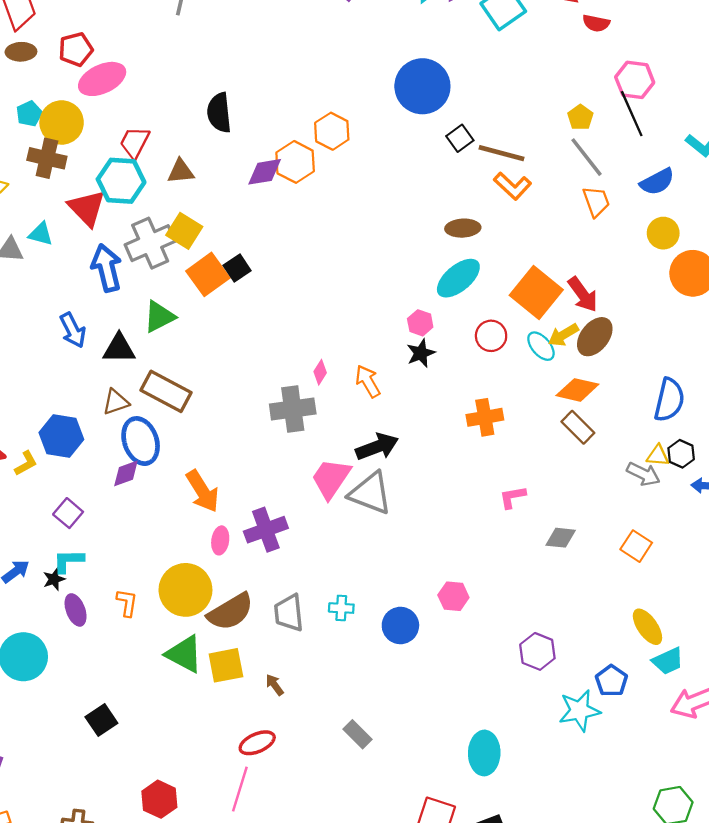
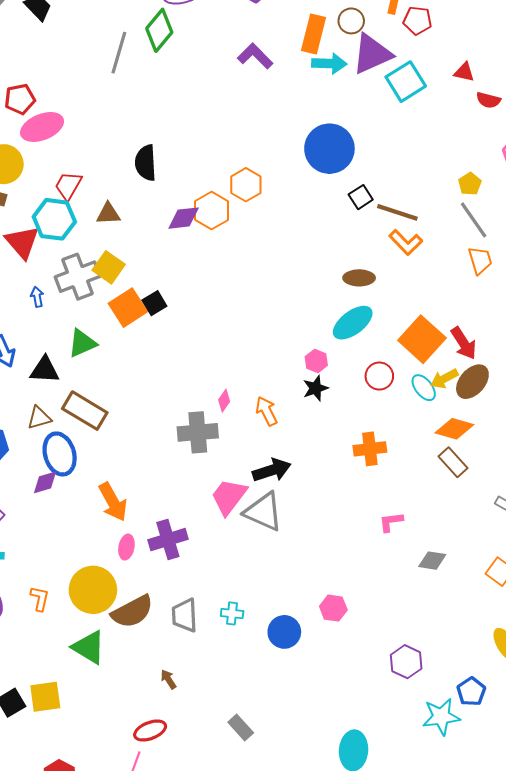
blue arrow: (107, 268) -> (37, 297), size x0.5
yellow square: (226, 665) -> (45, 697), moved

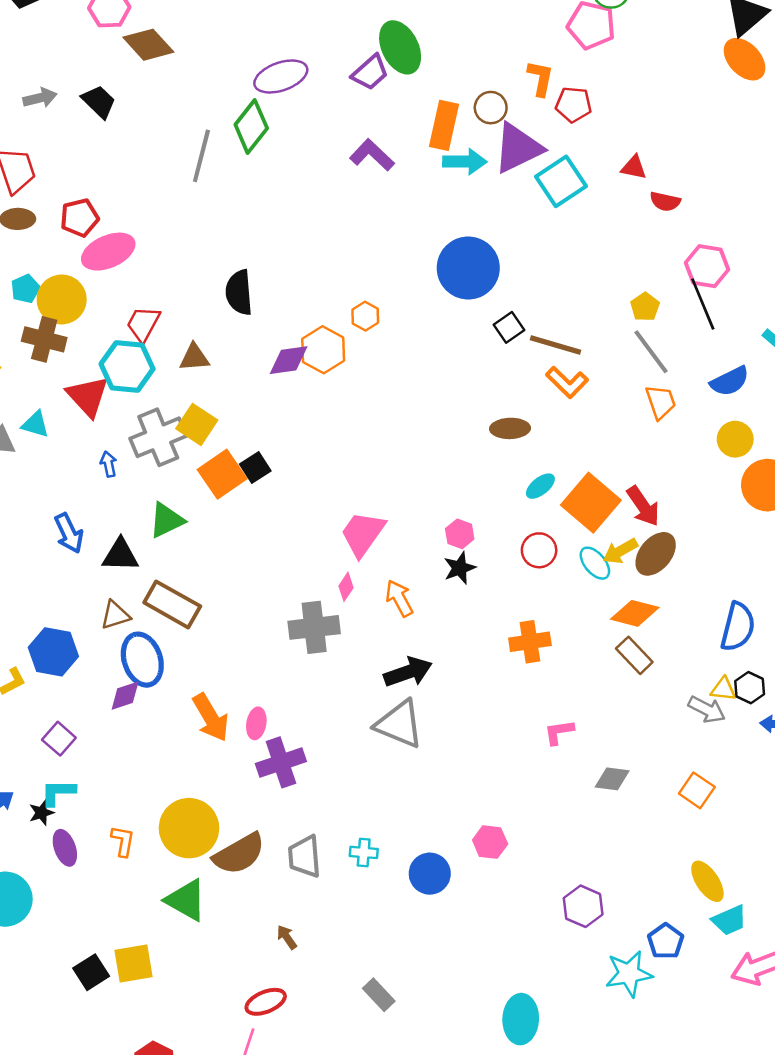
orange hexagon: (246, 185) -> (365, 316), size x0.7
cyan ellipse: (353, 323) -> (540, 486), moved, size x0.6
pink trapezoid: (229, 497) -> (363, 534), moved
pink ellipse: (126, 547) -> (256, 723), moved

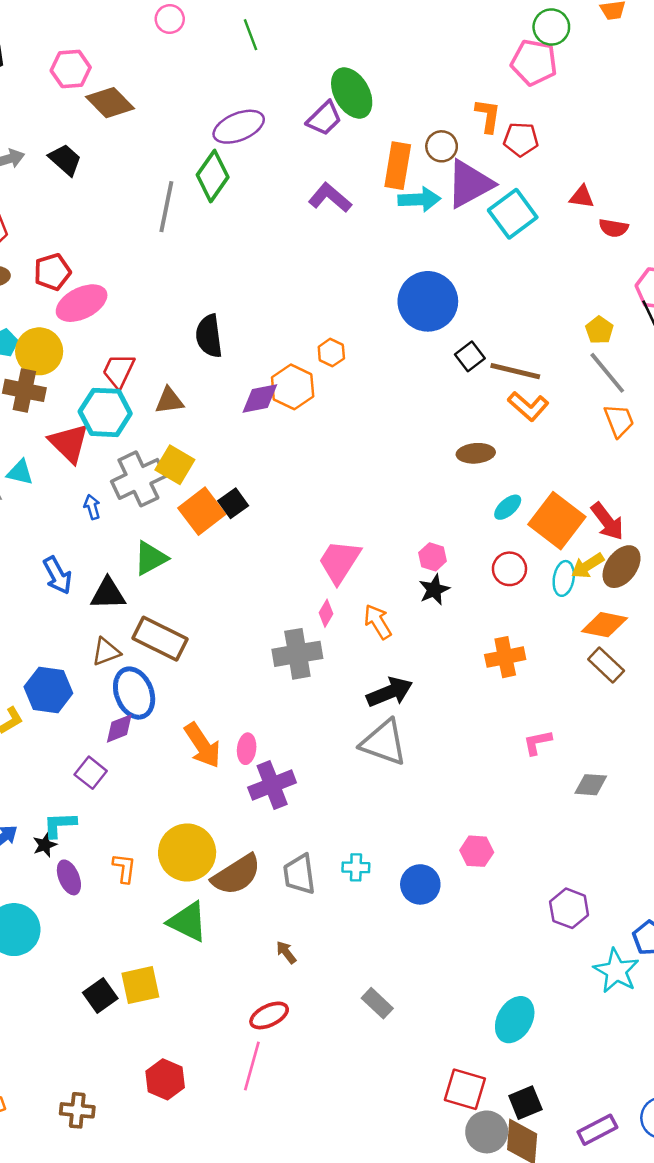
cyan ellipse: (595, 563) -> (564, 578), turned 52
purple square: (59, 739) -> (91, 773), moved
cyan star: (629, 974) -> (616, 971), turned -30
cyan ellipse: (521, 1019) -> (515, 1020), turned 30

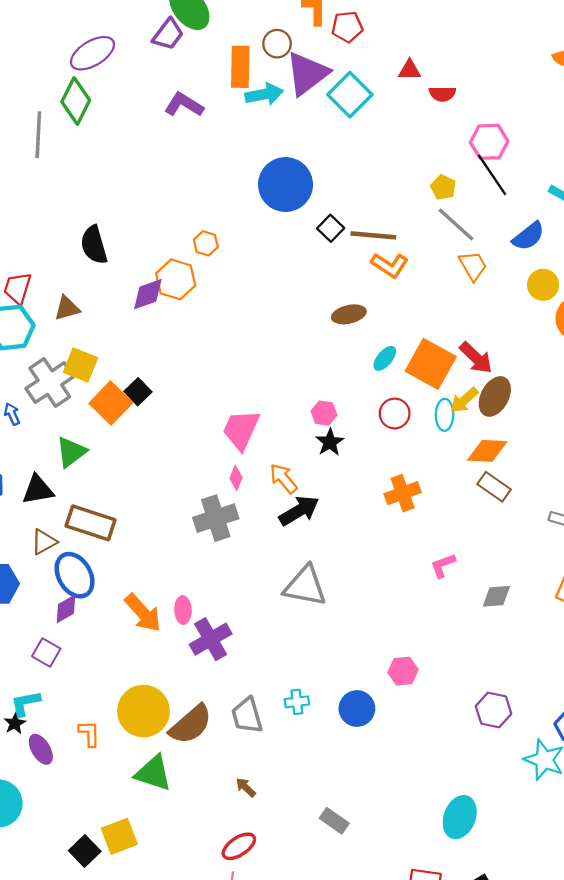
black arrow: (390, 692) -> (299, 511), moved

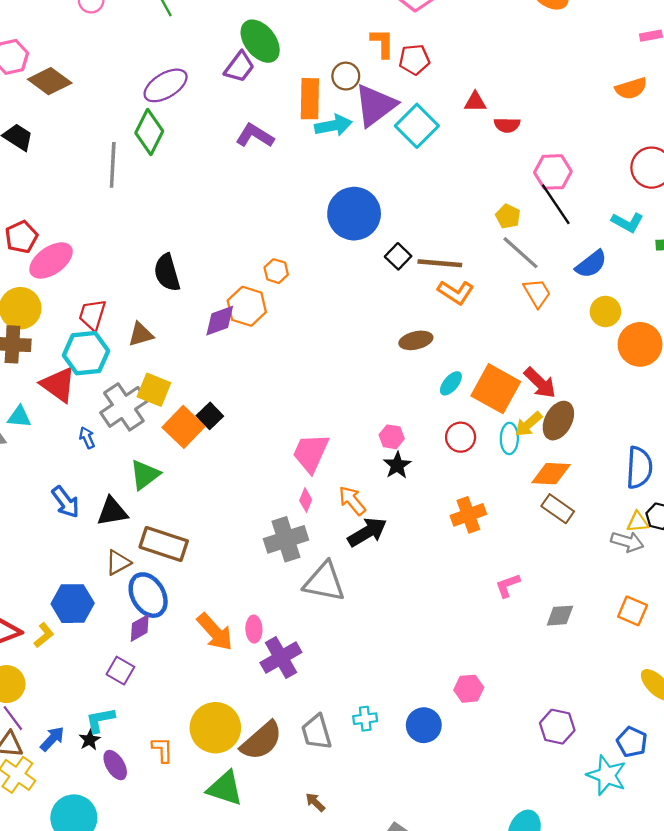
gray triangle: (305, 586) -> (324, 582), moved

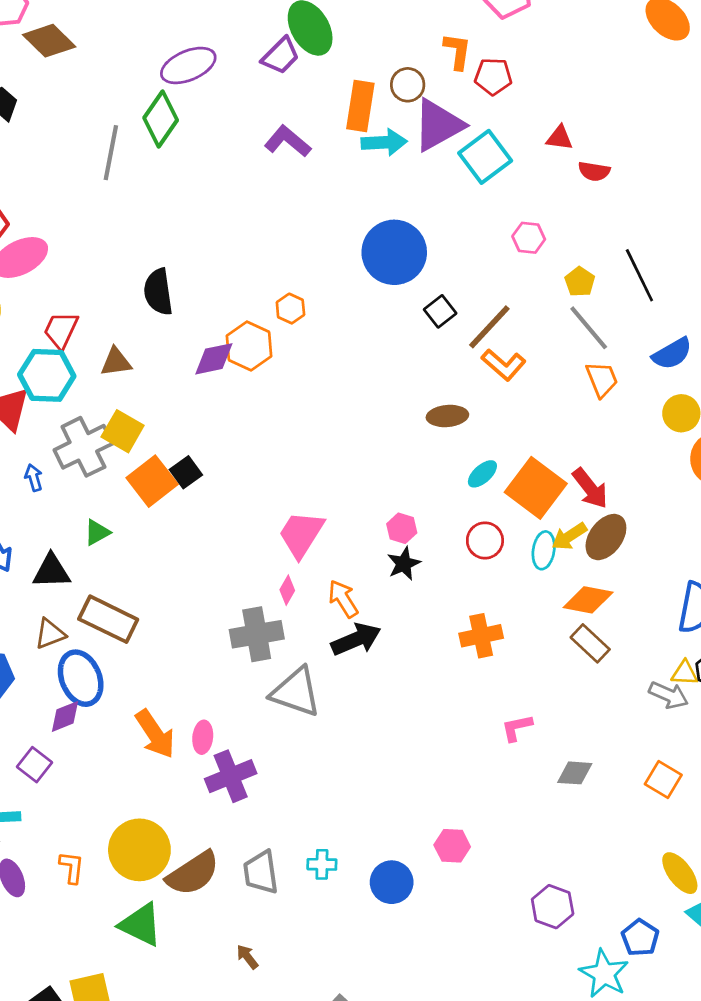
pink hexagon: (553, 172) -> (529, 238), moved, size x0.7
brown line: (440, 263) -> (489, 327), turned -60
green triangle: (145, 475) -> (97, 532), size x0.7

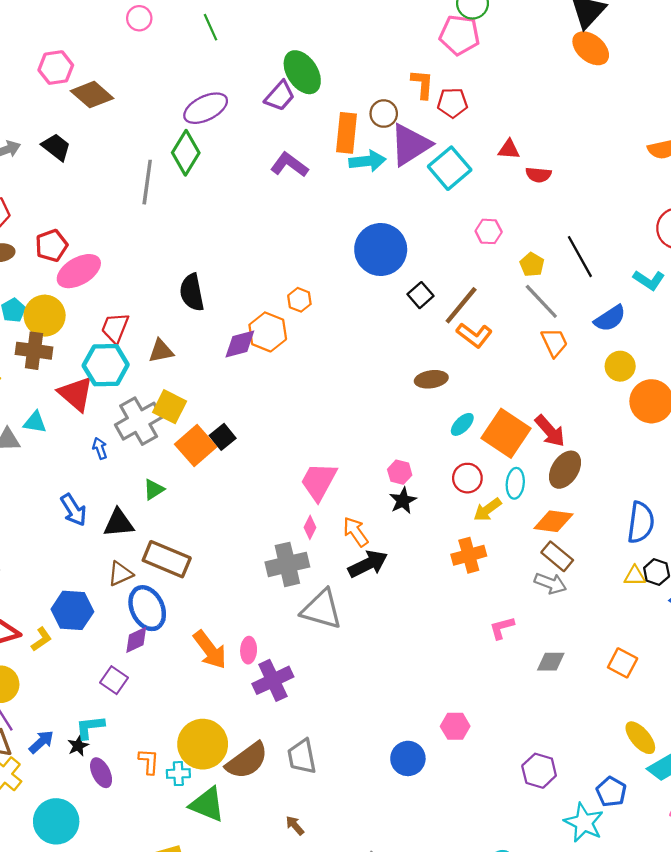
yellow arrow: (569, 536) -> (487, 510), moved
gray arrow: (669, 695) -> (550, 583), moved
cyan cross: (322, 864) -> (178, 774), moved

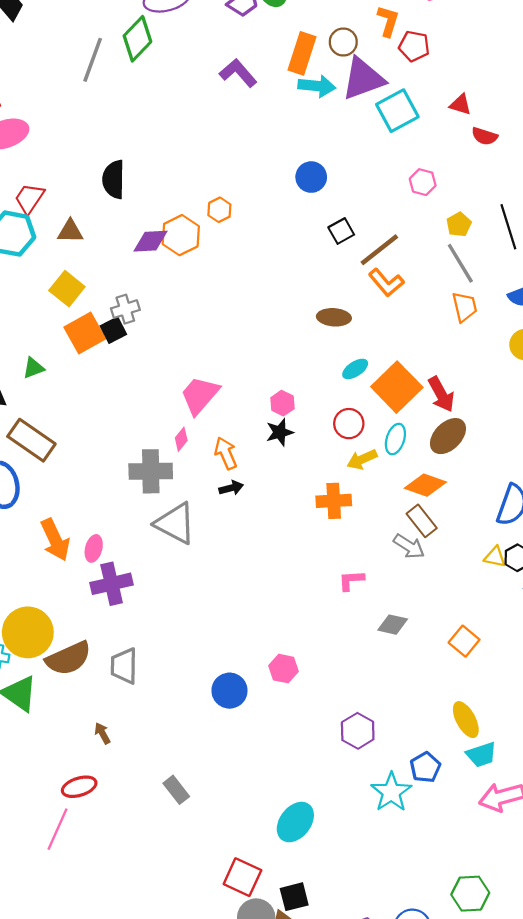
blue circle: (381, 250) -> (311, 177), size x0.6
gray cross: (139, 421) -> (125, 309), moved, size x0.6
black arrow: (368, 564) -> (231, 488), size x0.6

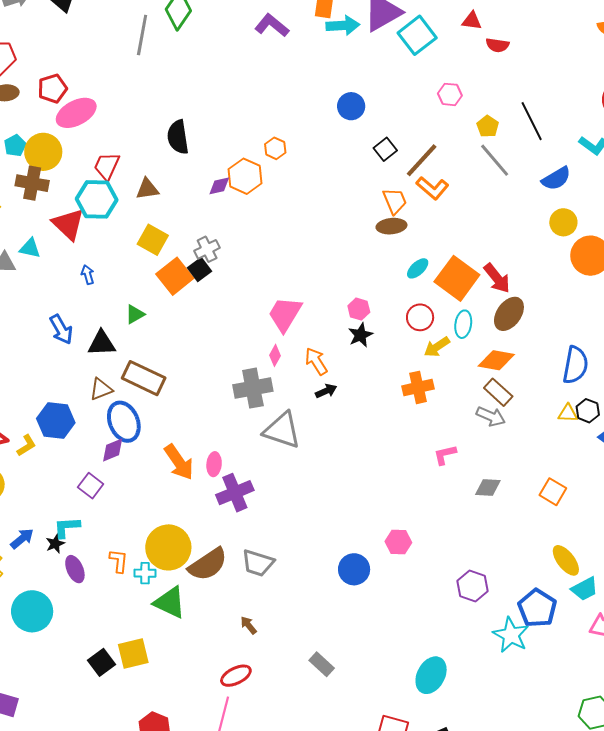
purple diamond: (151, 241) -> (219, 186), size x0.7
orange trapezoid: (465, 307) -> (395, 201), moved
gray trapezoid: (124, 666) -> (258, 563), turned -64
blue pentagon: (425, 767) -> (537, 608), size x1.4

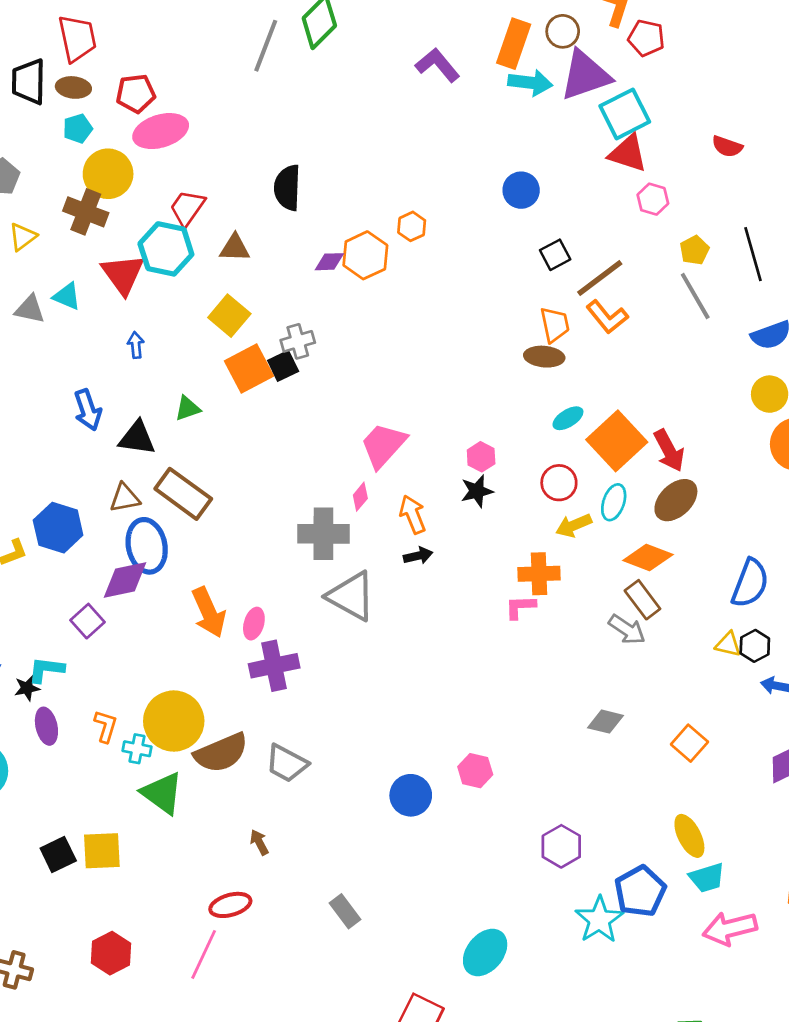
red triangle: (472, 21) -> (628, 153), moved, size x1.5
cyan pentagon: (15, 146) -> (78, 129), moved
purple diamond: (113, 450) -> (125, 580), size x1.4
pink L-shape: (445, 455) -> (520, 607), moved

